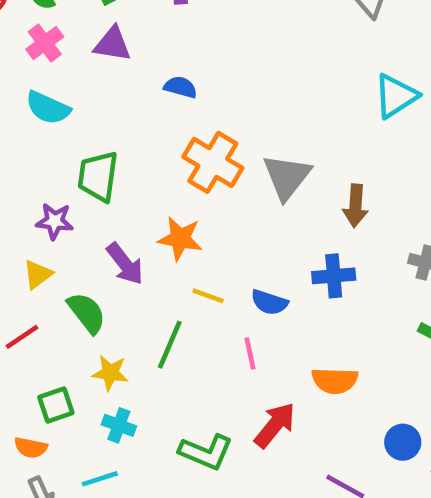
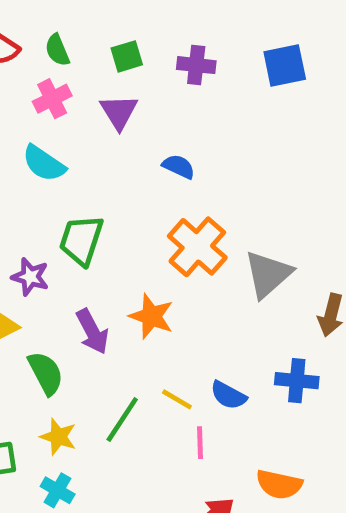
purple triangle: (112, 44) -> (119, 112), turned 39
yellow line: (208, 296) -> (177, 399), moved

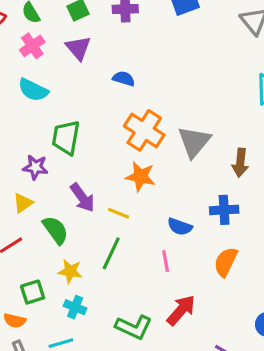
orange star: (151, 316) -> (140, 177), moved
yellow line: (177, 399) -> (119, 213), moved
orange semicircle: (279, 484) -> (226, 262), moved, turned 112

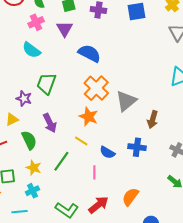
blue semicircle: (124, 79) -> (89, 53), size x1.6
yellow line: (119, 213) -> (81, 141), moved
orange semicircle: (226, 262) -> (130, 197), moved
cyan cross: (75, 307) -> (32, 191), turned 32

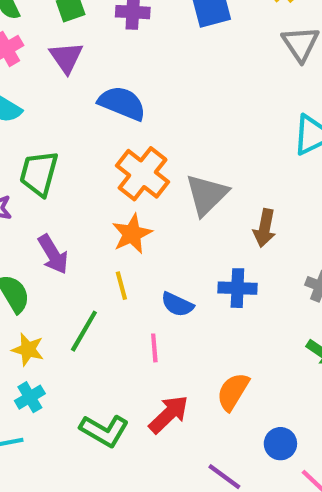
orange star: (89, 117) -> (132, 234), turned 30
yellow line: (81, 141) -> (121, 286), turned 48

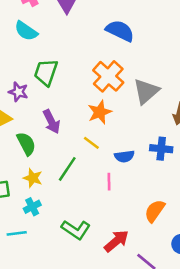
blue semicircle: (122, 103) -> (120, 31), moved
yellow line: (121, 286) -> (91, 143), turned -42
blue semicircle: (177, 304) -> (124, 156), turned -36
red arrow: (169, 414) -> (116, 241), moved

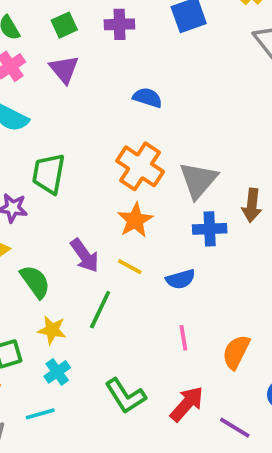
blue semicircle: (120, 31) -> (147, 98), size x0.7
purple arrow: (51, 122) -> (85, 256), moved
blue cross: (161, 149) -> (210, 229), moved
pink line: (109, 182) -> (183, 338), moved
green L-shape: (76, 230) -> (125, 396), turned 32

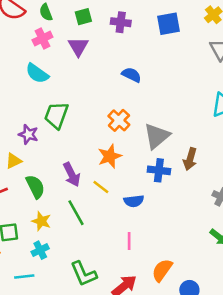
orange cross: (140, 166) -> (119, 120), size x0.7
green line: (100, 310) -> (76, 213), turned -64
orange semicircle: (236, 352) -> (162, 270), moved

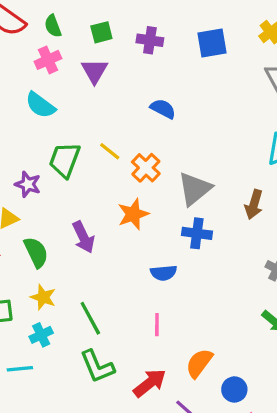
brown arrow: (190, 159) -> (254, 204), moved
yellow line: (101, 187) -> (110, 151), moved
green line: (76, 213) -> (90, 318), moved

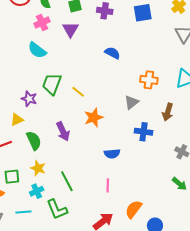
yellow line: (110, 151) -> (78, 92), moved
orange cross: (146, 168) -> (149, 80), moved, turned -36
gray triangle: (195, 189) -> (131, 102), size x0.7
blue cross: (197, 233) -> (144, 132), moved
green L-shape: (97, 366) -> (57, 209), moved

